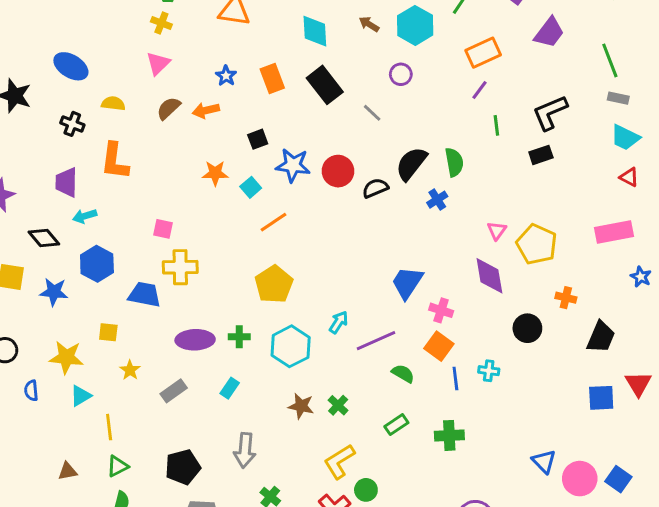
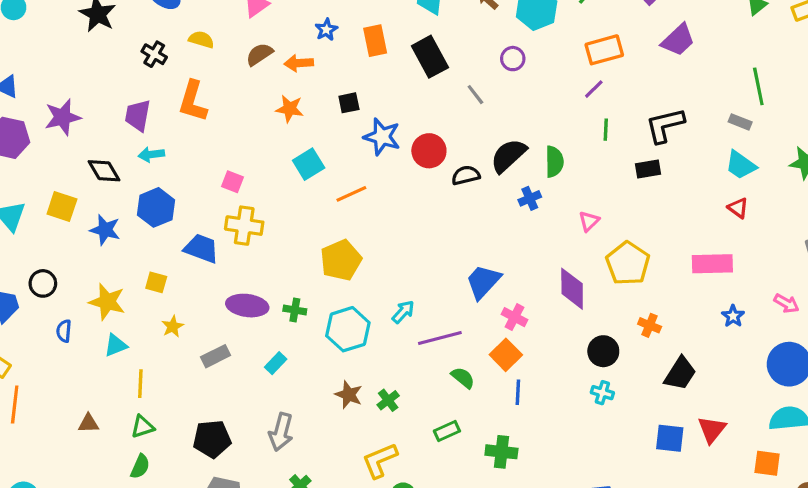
green line: (610, 60) -> (758, 86), moved
orange star: (215, 173) -> (290, 109), moved
cyan square: (251, 187) -> (309, 164), moved, size x1.4
pink triangle: (497, 231) -> (589, 221), moved
cyan cross: (489, 371) -> (602, 393), moved

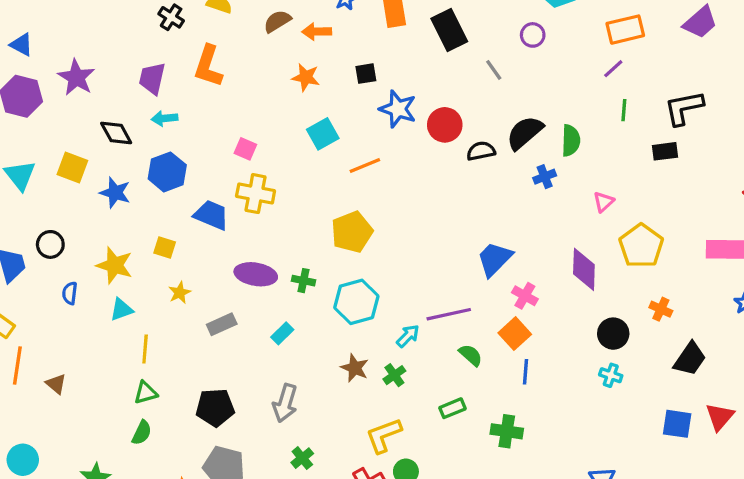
purple star: (63, 117) -> (76, 77), turned -30
cyan arrow: (403, 312) -> (408, 336), moved
brown triangle: (89, 423) -> (56, 384), moved, turned 40

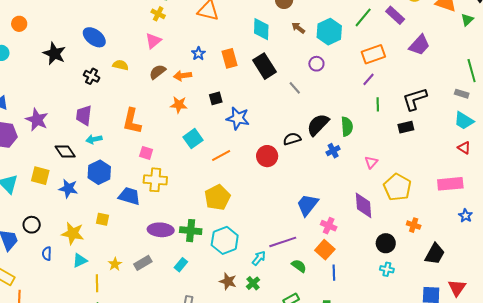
orange L-shape: (208, 66) -> (132, 121), moved
red circle: (445, 125) -> (267, 156), moved
green cross: (304, 281) -> (191, 231), size x1.5
yellow star: (180, 293) -> (115, 264), moved

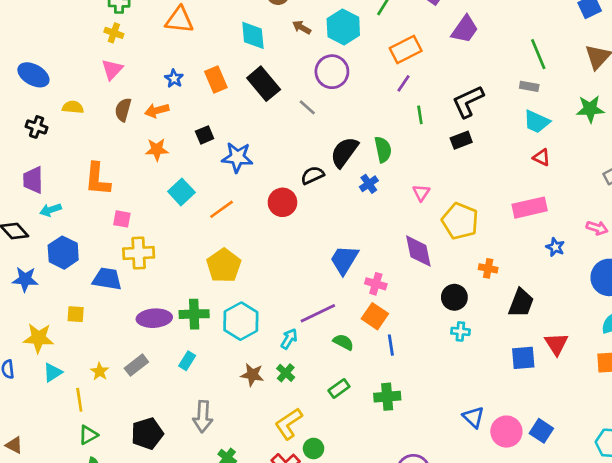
purple circle: (316, 64) -> (332, 72), size x1.6
brown semicircle: (158, 72) -> (123, 110), turned -30

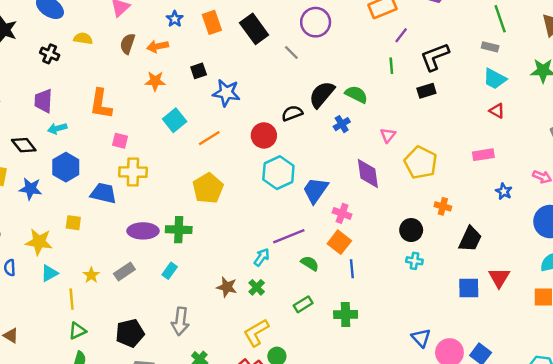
purple line: (404, 83) -> (401, 35), moved
green semicircle: (383, 150) -> (356, 94), turned -55
pink rectangle: (530, 208) -> (483, 155), size x0.7
purple diamond: (418, 251) -> (368, 173), moved
cyan hexagon: (241, 321) -> (278, 173), moved

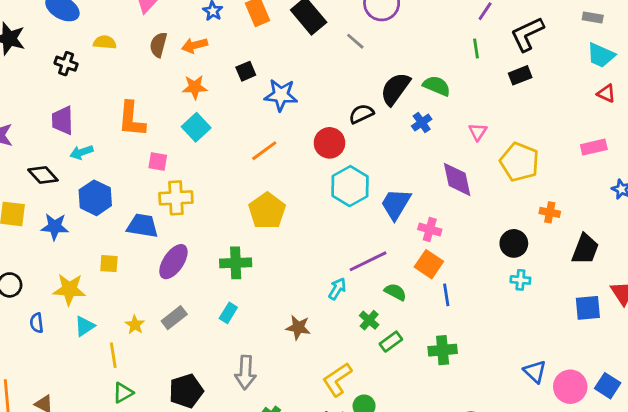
cyan square: (175, 120) -> (196, 127), moved
purple ellipse: (143, 231) -> (173, 262), moved, turned -52
green cross: (257, 287) -> (369, 320), moved

